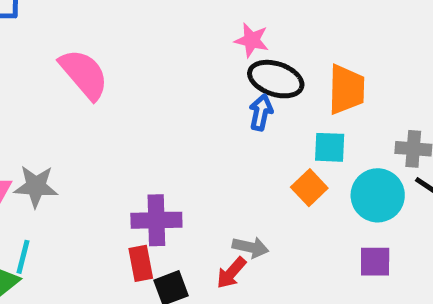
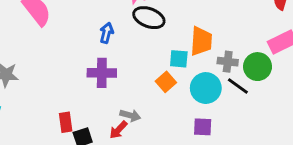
orange trapezoid: (346, 89) -> (201, 41), moved
blue arrow: (261, 112) -> (107, 33), moved
purple cross: (156, 220) -> (102, 73), moved

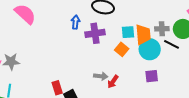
orange trapezoid: (201, 41) -> (143, 34), moved
purple cross: (102, 73) -> (95, 33), moved
red arrow: (118, 130) -> (113, 82), moved

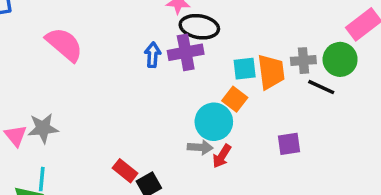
purple cross: (95, 33) -> (186, 52), moved
cyan circle: (150, 49) -> (214, 122), moved
red rectangle: (57, 88) -> (125, 171), turned -32

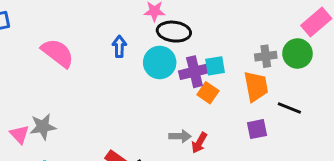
purple cross: (186, 52) -> (194, 72), moved
blue arrow: (153, 55) -> (119, 46), moved
orange trapezoid: (271, 72) -> (256, 86), moved
black line: (321, 87) -> (289, 108), moved
cyan circle: (214, 122) -> (160, 62), moved

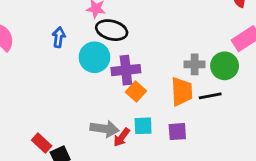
cyan square: (215, 66) -> (143, 126), moved
black line: (289, 108) -> (210, 96), moved, turned -40
gray arrow: (180, 136) -> (104, 129), size x1.4

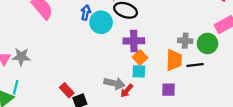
cyan circle: (94, 57) -> (101, 22), moved
cyan square: (143, 126) -> (139, 71), moved

